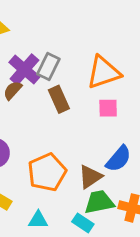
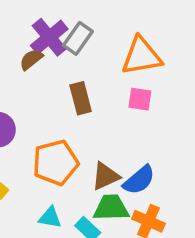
brown rectangle: (59, 99) -> (81, 98), moved
blue semicircle: (119, 159) -> (139, 180), moved
cyan triangle: (38, 220) -> (50, 218), moved

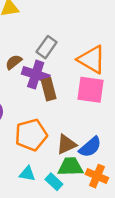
purple cross: (49, 37) -> (36, 75), moved, turned -32
orange triangle: (142, 56) -> (92, 59), turned 40
pink square: (140, 99) -> (91, 90), size x1.6

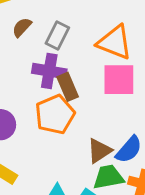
brown semicircle: (14, 62) -> (22, 27), moved
orange pentagon: (31, 135) -> (55, 114), moved

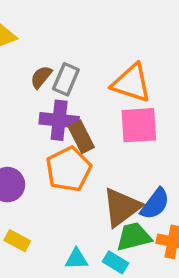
brown semicircle: (22, 27) -> (41, 77), moved
brown triangle: (99, 151) -> (122, 207), size x1.4

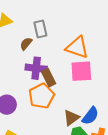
gray rectangle: (66, 79) -> (40, 29), moved, turned -36
brown triangle: (122, 207) -> (71, 118), size x0.7

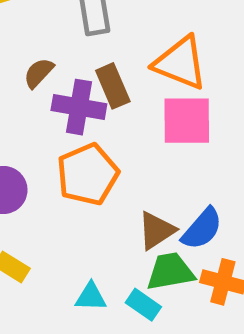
brown semicircle: (26, 44) -> (39, 73), moved
brown rectangle: (49, 78) -> (113, 86), moved

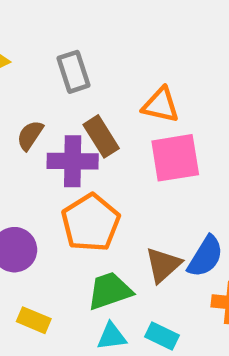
orange triangle: (180, 63) -> (161, 105), size x0.7
green trapezoid: (170, 272) -> (110, 291), moved

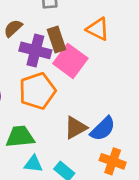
pink square: (175, 158) -> (70, 61), moved, turned 32
green trapezoid: (110, 291) -> (20, 137), moved

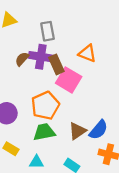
purple cross: (35, 50) -> (41, 57), moved
green trapezoid: (20, 137) -> (44, 132), moved
cyan triangle: (33, 164) -> (36, 162), moved

